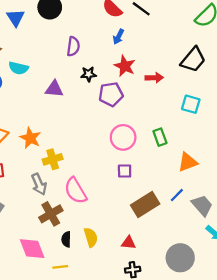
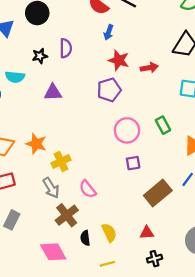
black star: (89, 74) -> (40, 56), moved
pink semicircle: (76, 191) -> (88, 189), size x0.7
yellow line: (60, 267) -> (107, 264), moved

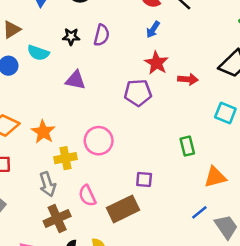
pink circle: (127, 130) -> (99, 141), moved
brown rectangle: (158, 193) -> (123, 209), moved

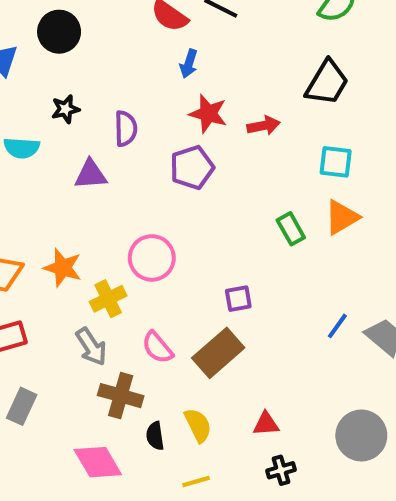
purple semicircle: (102, 35) -> (126, 129), moved
orange triangle: (215, 177) -> (342, 217), moved
brown cross: (57, 219) -> (121, 396), turned -35

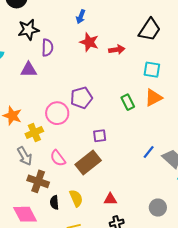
black star: (65, 109) -> (28, 30), moved, size x1.5
purple pentagon: (192, 167) -> (81, 98), moved
gray circle: (361, 435) -> (158, 208), size x0.7

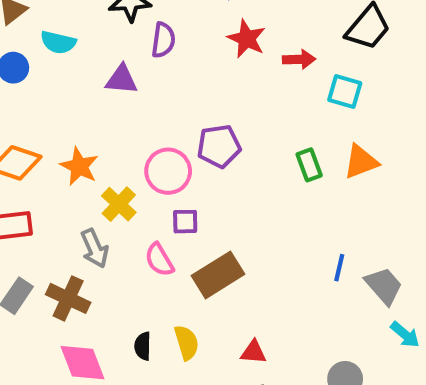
cyan square: (152, 70) -> (345, 92), moved
yellow cross: (34, 132) -> (119, 204), turned -30
purple square: (100, 136) -> (185, 222), moved
blue line: (149, 152) -> (339, 268), turned -32
brown cross: (38, 181) -> (68, 298), moved

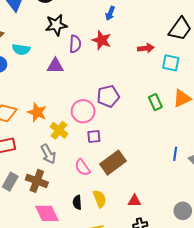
red star: (247, 39) -> (102, 40), moved
pink semicircle: (159, 260) -> (82, 167), moved

